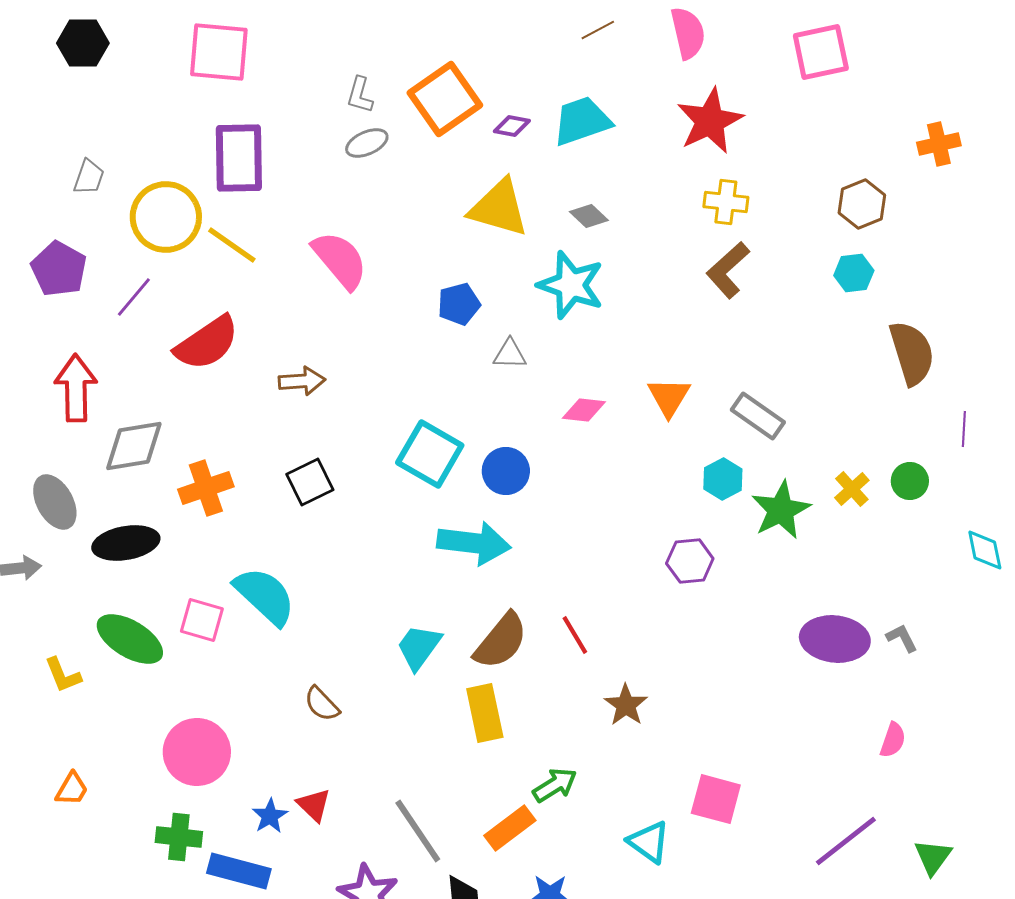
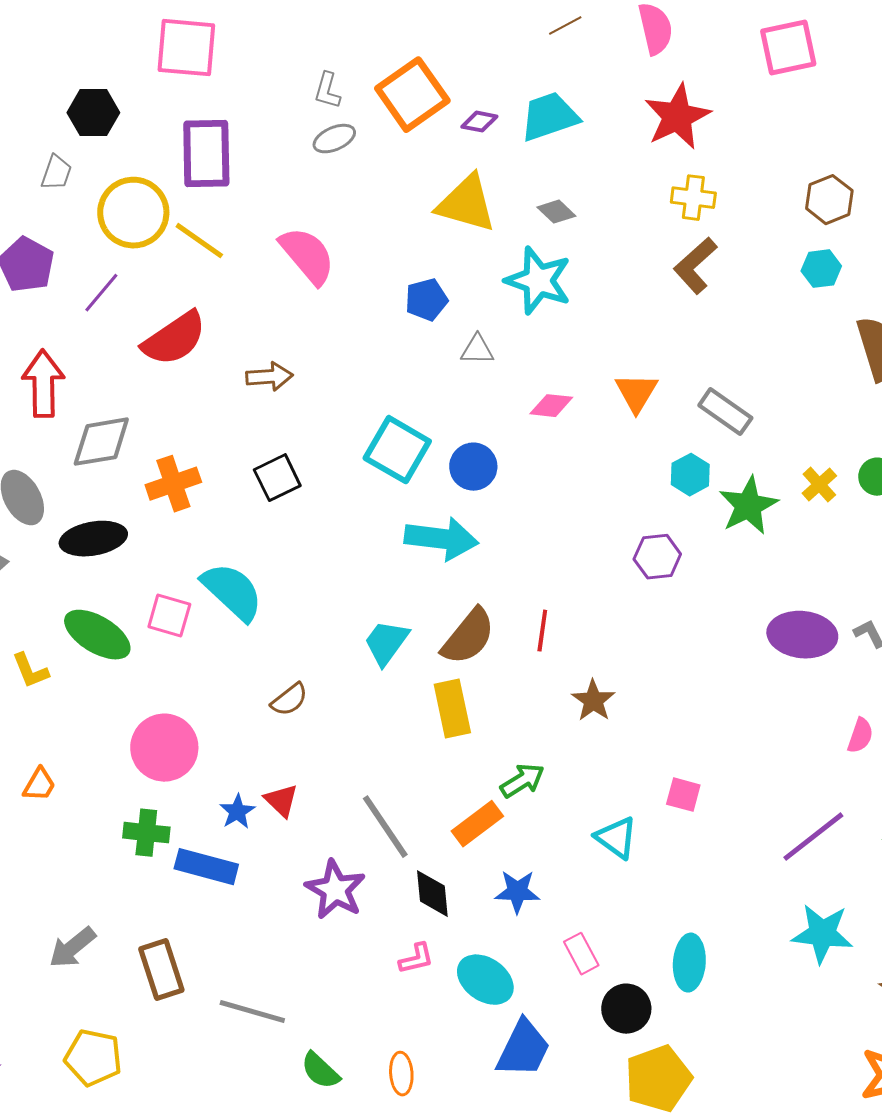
black hexagon: (83, 43) -> (93, 113), moved
red line: (575, 635) -> (542, 631), turned 39
brown semicircle: (322, 704) -> (289, 700), turned -84
pink square: (716, 799) -> (683, 795), size x0.7

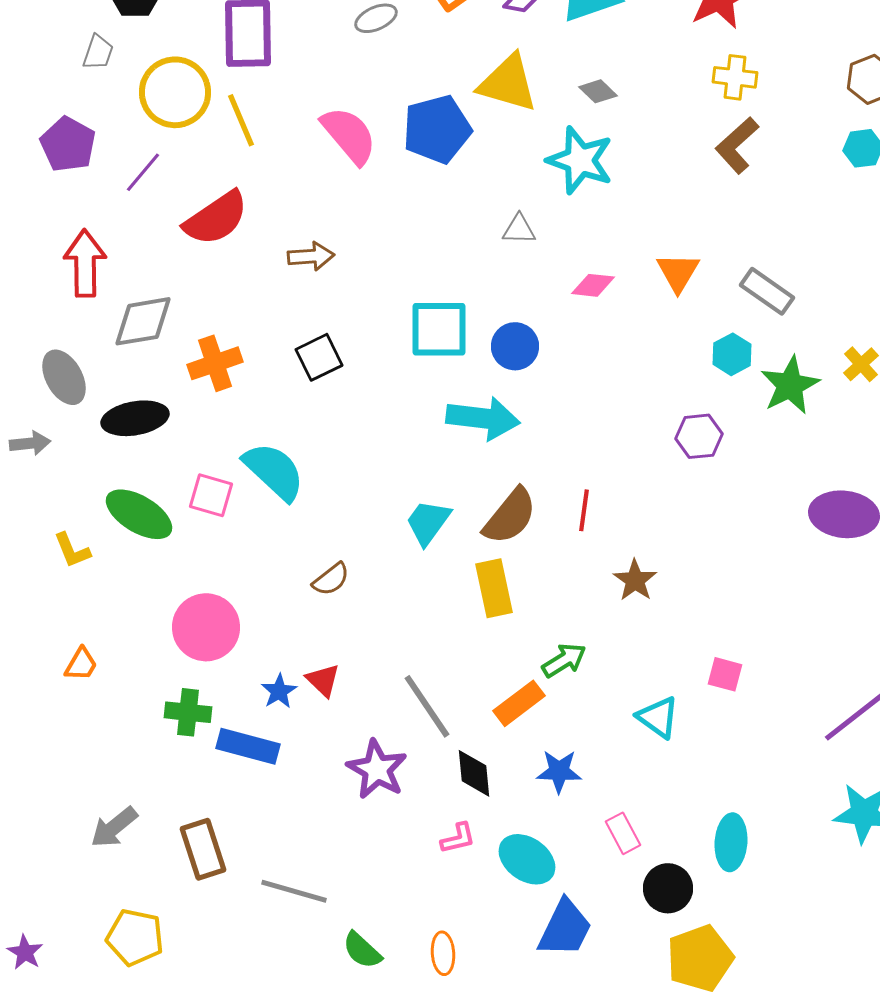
yellow line: (199, 241) -> (241, 120), turned 32
blue pentagon: (426, 300) -> (437, 129), moved, size x1.6
cyan square: (397, 450) -> (439, 329), turned -30

